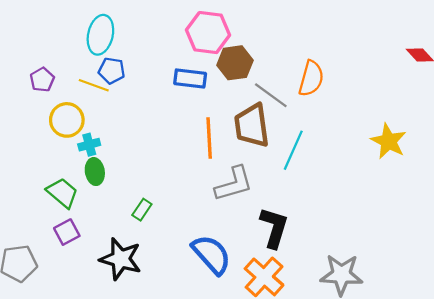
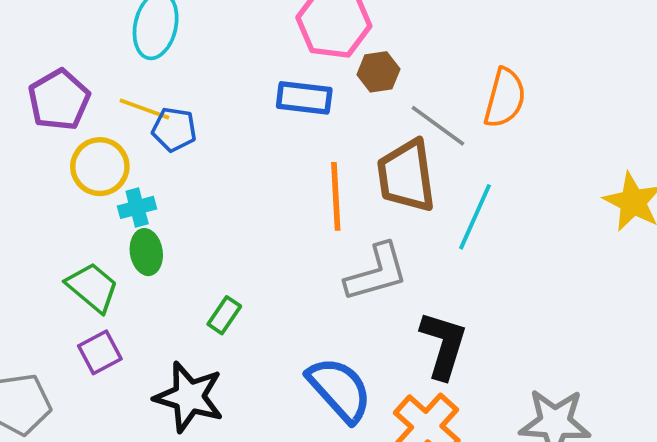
brown hexagon: (235, 63) -> (378, 72), size x0.7
blue pentagon: (112, 71) -> (174, 129), moved
purple pentagon: (42, 80) -> (59, 100), size x1.5

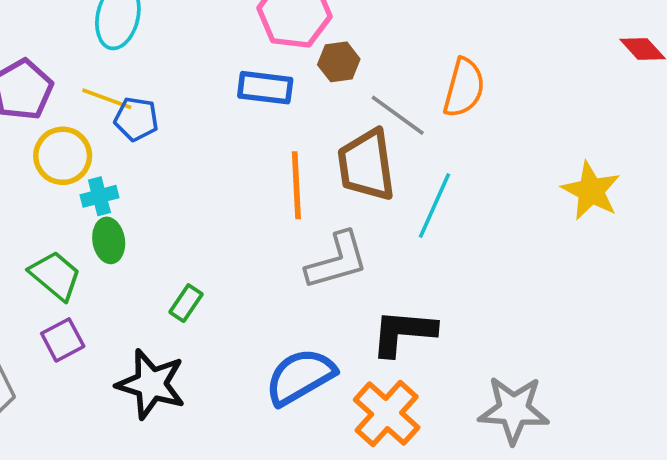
black L-shape: (443, 345) -> (403, 333), turned -102
blue semicircle: (339, 389) -> (300, 377), turned -78

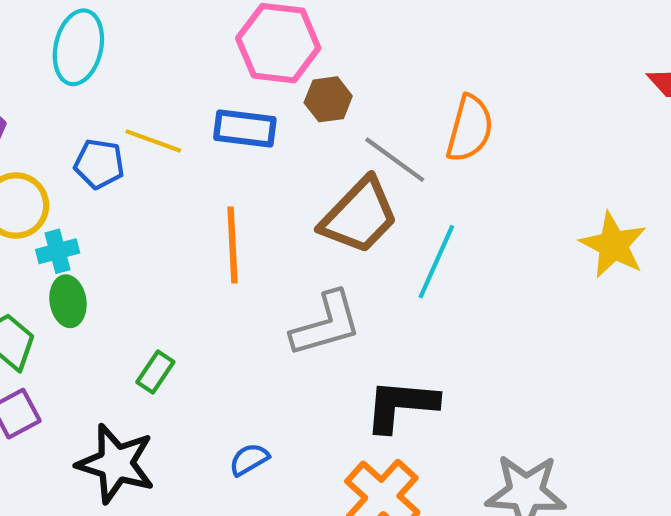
yellow line: (107, 99) -> (153, 141), moved
brown trapezoid: (366, 165) -> (359, 216), turned -128
orange line: (296, 185) -> (232, 245), moved
blue semicircle: (300, 377) -> (249, 459), moved, size x0.5

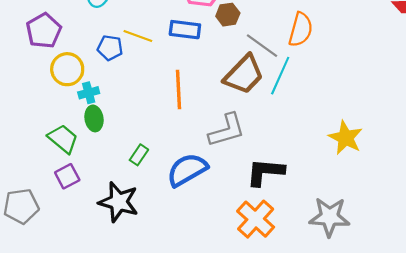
yellow star: (613, 245) -> (346, 138), moved
cyan line: (436, 262) -> (280, 76), moved
blue semicircle: (249, 459) -> (187, 170), moved, size x2.0

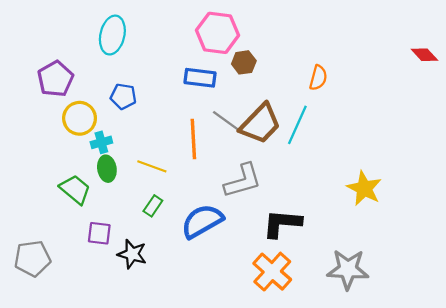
orange semicircle: (301, 30) -> (318, 78), size x0.7
yellow line: (138, 36) -> (152, 166), moved
gray line: (262, 46) -> (228, 123), moved
purple square: (67, 176) -> (99, 233), moved, turned 35
black star: (119, 202) -> (132, 254), size x0.7

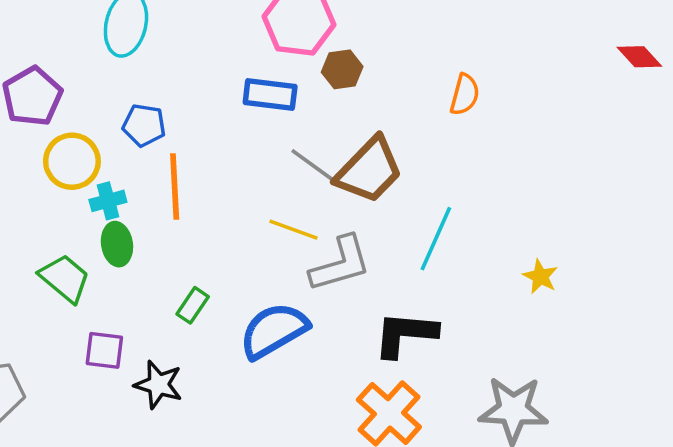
cyan line: (297, 125) -> (436, 239), moved
orange line: (193, 139) -> (175, 186), moved
yellow line: (152, 166) -> (294, 230), moved
yellow star: (364, 188) -> (540, 277), size x0.6

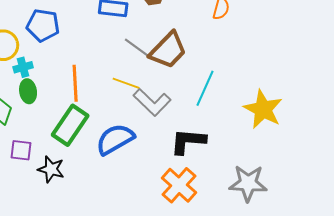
blue pentagon: (144, 125) -> (43, 25), size x1.4
orange line: (175, 186) -> (75, 83), moved
gray L-shape: (340, 264) -> (152, 102), turned 60
yellow star: (540, 277) -> (263, 109), size x2.0
green rectangle: (193, 305) -> (70, 125), size x2.0

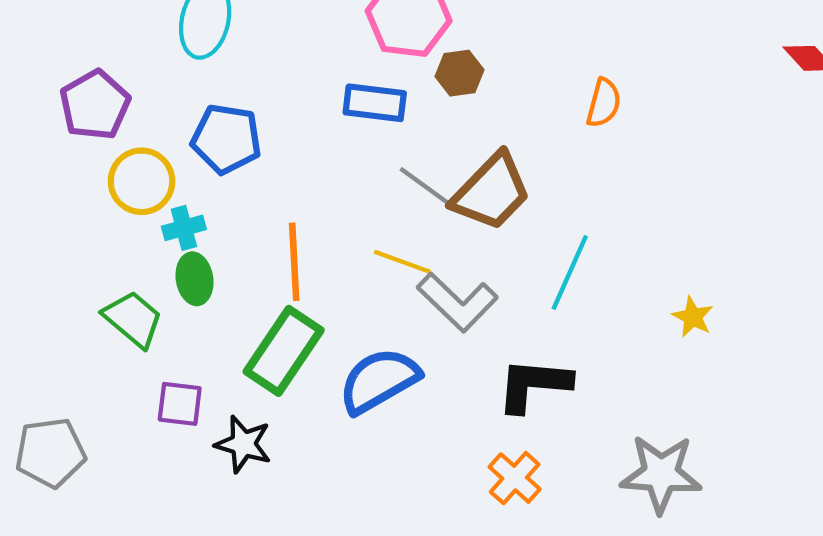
yellow star: (263, 109) -> (693, 317), size x0.5
orange cross: (179, 185) -> (515, 478), size x0.7

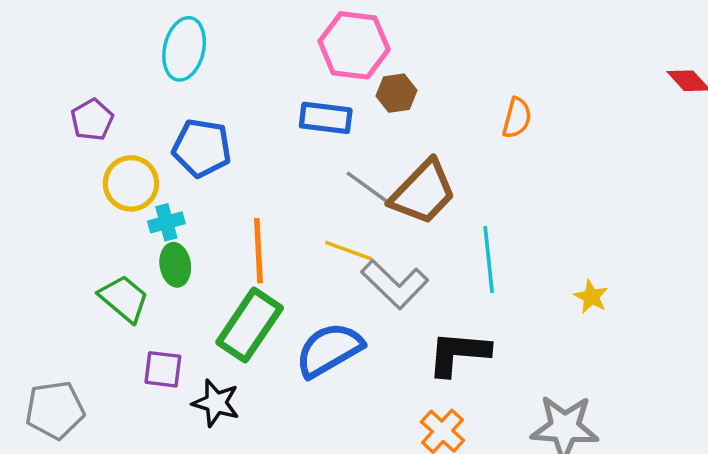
purple pentagon: (95, 105) -> (92, 120), size x0.7
cyan line: (570, 272) -> (489, 260), turned -30

